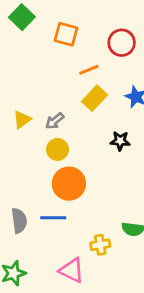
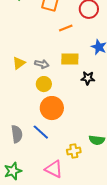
yellow rectangle: (95, 98) -> (70, 59), moved, turned 48
gray arrow: (55, 121) -> (42, 64), turned -128
blue line: (53, 218) -> (41, 132), turned 42

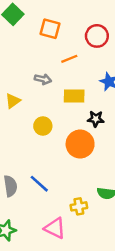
gray arrow: (42, 64) -> (43, 79), moved
orange circle: (52, 108) -> (80, 144), moved

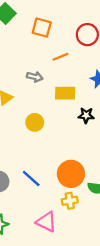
orange circle: (80, 144) -> (71, 174), moved

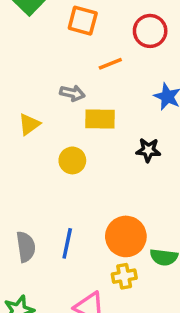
yellow rectangle: (65, 93) -> (100, 119), moved
blue line: (31, 179) -> (67, 243), turned 60

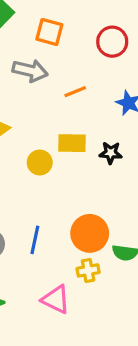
orange line: (110, 64) -> (75, 92), moved
gray arrow: (72, 93) -> (30, 71), moved, size x1.5
yellow rectangle: (100, 119) -> (72, 143), moved

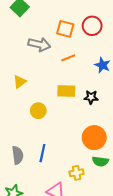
orange square: (49, 32) -> (65, 29), moved
yellow circle: (40, 163) -> (38, 111), moved
orange circle: (90, 233) -> (94, 138), moved

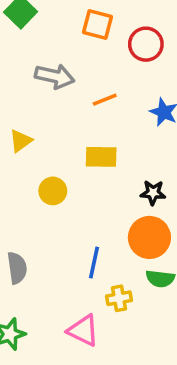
orange square: (65, 29) -> (98, 24), moved
black star: (91, 97) -> (153, 193), moved
blue line: (42, 153) -> (94, 263), moved

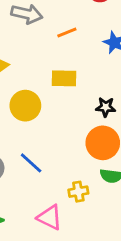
yellow circle: (53, 191) -> (25, 106), size x1.4
blue line: (94, 263) -> (31, 163), moved, turned -60

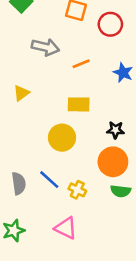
yellow circle: (25, 106) -> (62, 138), moved
yellow cross: (78, 192) -> (77, 190), moved, turned 36

